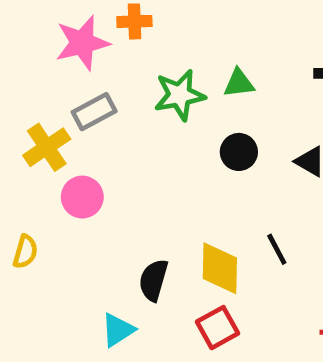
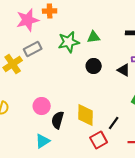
pink circle: (82, 197) -> (42, 106), moved
black line: (277, 249) -> (114, 123), moved, turned 64
red square: (218, 328) -> (99, 140), moved

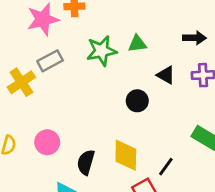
black circle: (94, 66) -> (137, 101), moved
black triangle: (124, 70) -> (166, 75), moved
pink circle: (42, 106) -> (47, 142), moved

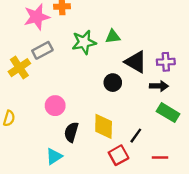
black arrow: (194, 38) -> (159, 86), moved
black triangle: (166, 75) -> (136, 62), size x1.5
pink circle: (47, 142) -> (55, 106), moved

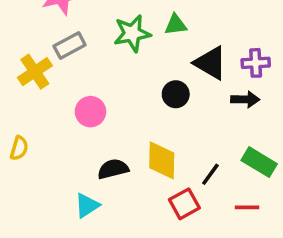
pink circle: (55, 106) -> (90, 112), moved
green rectangle: (168, 113) -> (259, 162), moved
black semicircle: (71, 132) -> (113, 169), turned 60

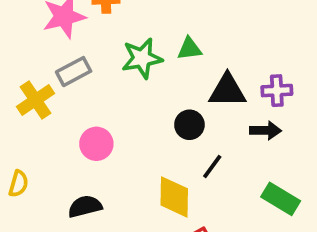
black triangle: (210, 63) -> (227, 91), turned -30
black semicircle: (113, 169) -> (85, 206), moved
black line: (210, 174) -> (212, 167), moved

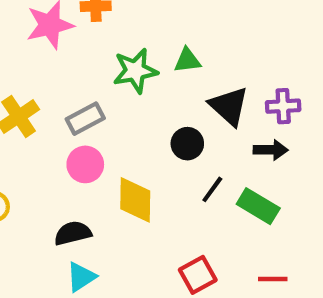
gray rectangle: (74, 72) -> (85, 119), moved
black triangle: (227, 91) -> (229, 106), turned 42
yellow diamond: (174, 197) -> (135, 200), moved
green rectangle: (281, 199) -> (258, 206), moved

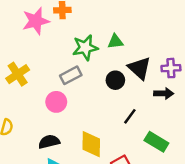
gray rectangle: (85, 119) -> (71, 75), moved
black circle: (187, 144) -> (115, 80), moved
yellow diamond: (135, 200) -> (91, 144), moved
green rectangle: (258, 206) -> (156, 142), moved

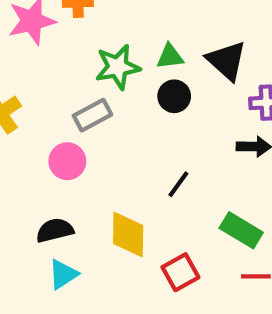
black triangle: (140, 68) -> (227, 61), moved
black circle: (115, 80) -> (174, 96), moved
black line: (130, 116) -> (178, 184), moved

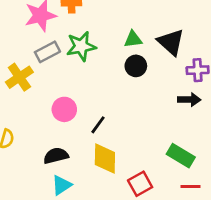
green star: (118, 67) -> (81, 46), moved
gray rectangle: (92, 115) -> (47, 52), moved
black line: (178, 184) -> (98, 125), moved

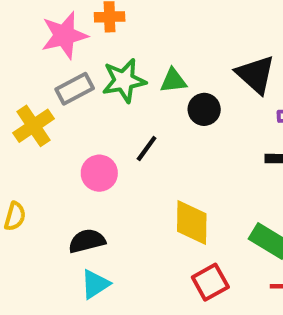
green triangle: (133, 39) -> (173, 81), moved
black line: (98, 125) -> (147, 148), moved
yellow diamond: (105, 158) -> (192, 222), moved

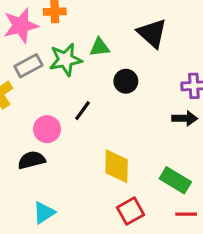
black triangle: (256, 74) -> (152, 33), moved
green triangle: (173, 81) -> (100, 47), moved
black semicircle: (87, 241) -> (32, 160), moved

